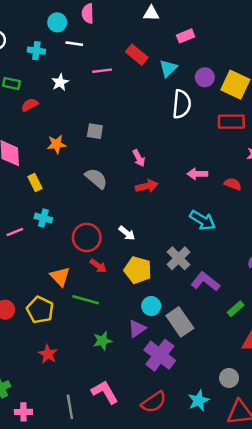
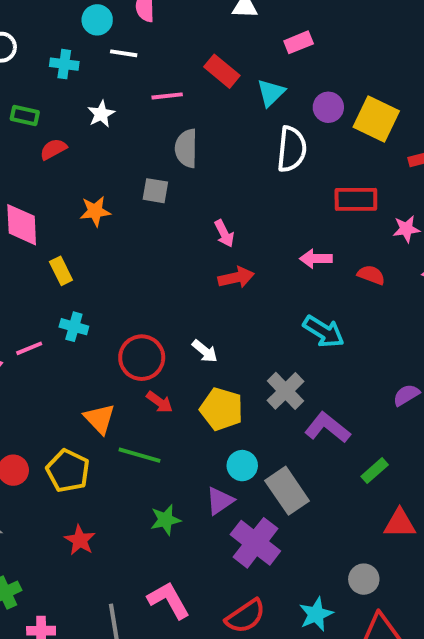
red rectangle: (231, 122) -> (356, 199), moved
gray semicircle: (96, 178) -> (186, 148), moved, turned -130

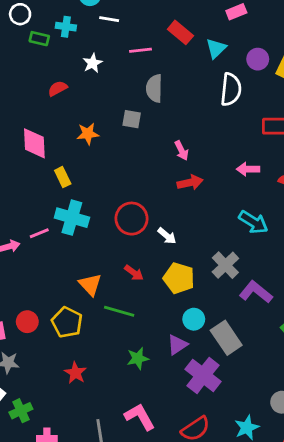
green rectangle: (25, 116) -> (39, 39), moved
cyan cross: (74, 327) -> (72, 218), size x1.6
red circle: (142, 358) -> (131, 219), moved

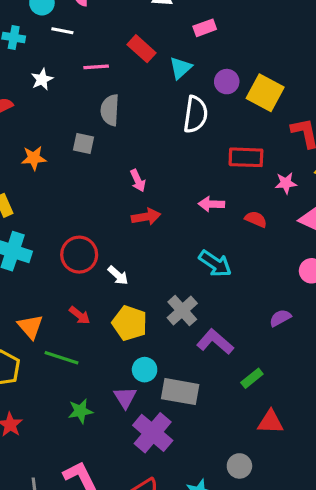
gray rectangle: (226, 338) -> (180, 392), turned -48
purple triangle: (177, 345) -> (125, 398), turned -30

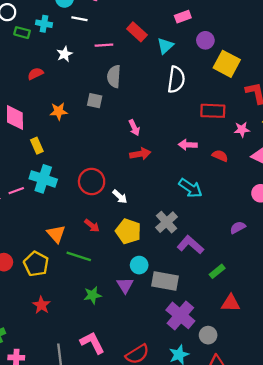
purple circle: (227, 82) -> (205, 40), moved
purple cross: (153, 433) -> (180, 315), moved

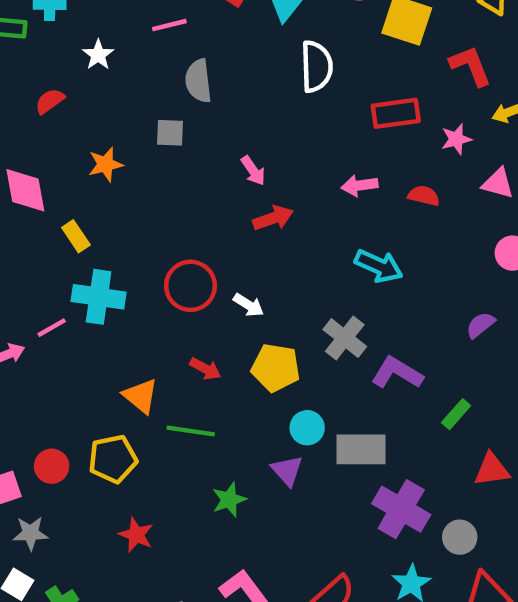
yellow pentagon: (36, 264) -> (113, 459), turned -30

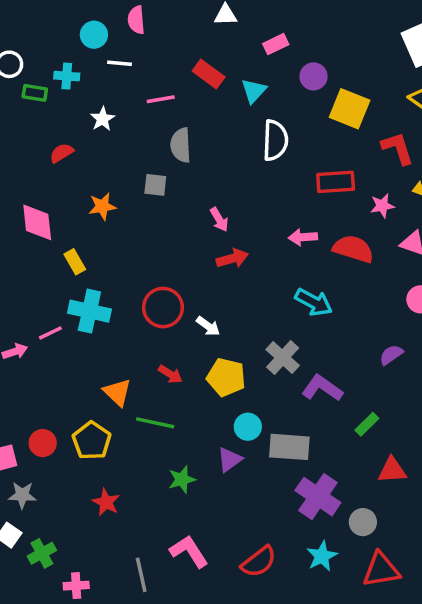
red semicircle: (424, 196) -> (353, 249), size x1.6
yellow pentagon: (113, 459) -> (92, 441), turned -30
purple triangle: (287, 470) -> (230, 460), turned 32

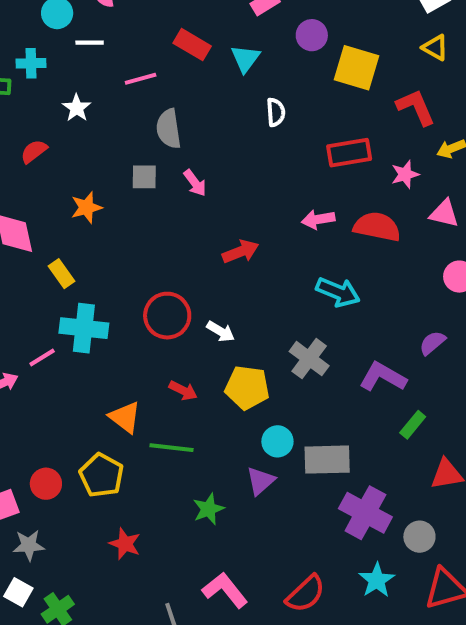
white semicircle: (275, 140) -> (276, 112), size x0.6
pink arrow: (219, 220) -> (195, 183), moved
purple L-shape: (322, 388) -> (383, 377), moved

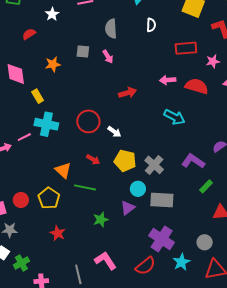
gray semicircle: (169, 129) -> (111, 29), moved
gray cross: (309, 359) -> (154, 165), moved
purple cross: (365, 513) -> (162, 239), moved

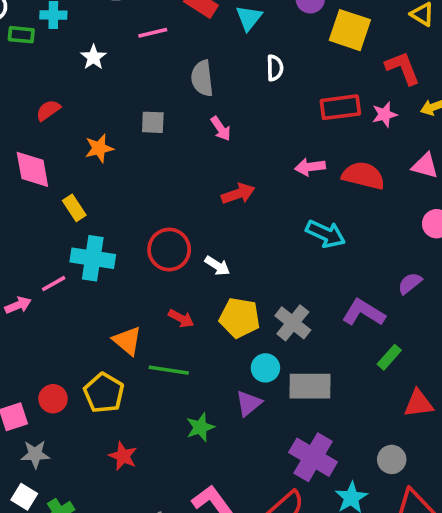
red semicircle: (29, 34) -> (48, 110), moved
pink arrow: (108, 57) -> (221, 129), moved
pink star: (213, 61) -> (385, 114), moved

